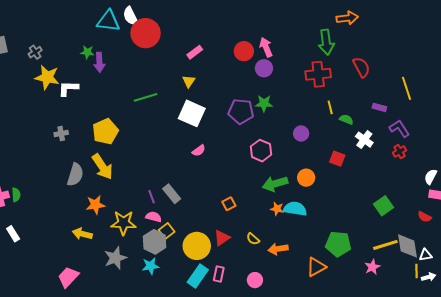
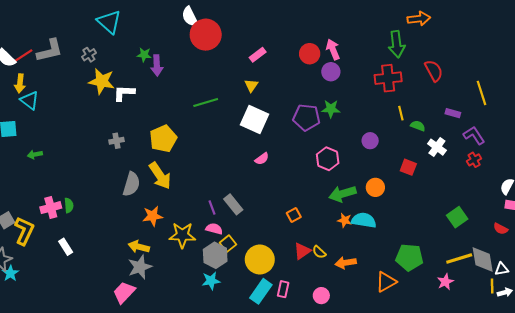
cyan triangle: (108, 21) -> (109, 22), moved, turned 35
red triangle: (222, 238) -> (302, 251), moved
gray star: (115, 258) -> (140, 267), moved

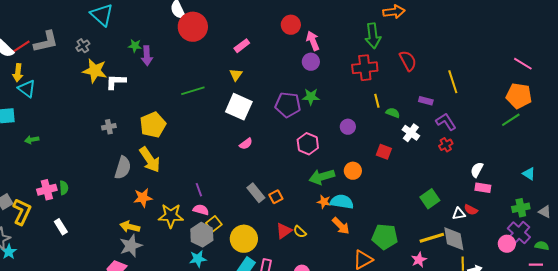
red circle: (310, 54) -> (291, 25), moved
gray rectangle: (233, 204) -> (256, 193), moved
orange arrow: (346, 263) -> (341, 226), moved, turned -126
white triangle: (502, 269) -> (459, 214), moved

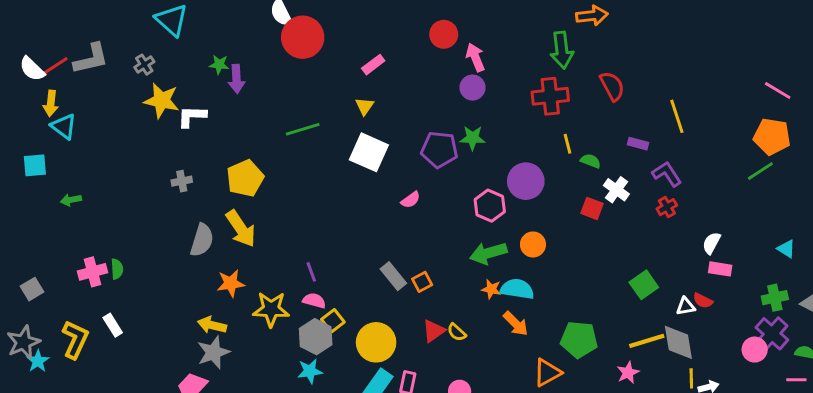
purple circle: (348, 127) -> (526, 181), size x1.6
pink semicircle: (246, 144) -> (411, 200), moved
pink hexagon: (308, 144) -> (490, 206), moved
red square: (384, 152) -> (592, 208), moved
yellow L-shape: (22, 212) -> (75, 339), moved

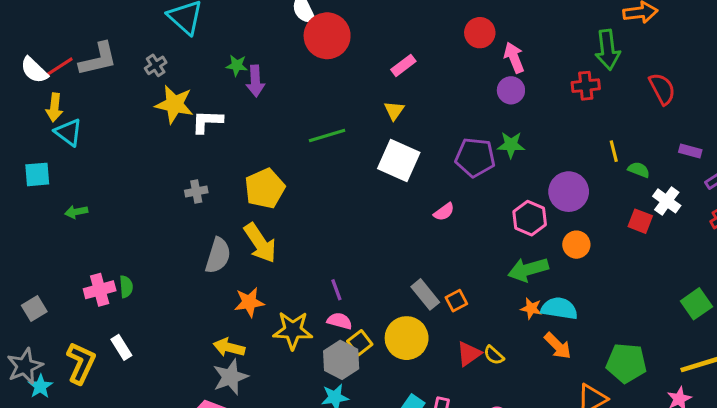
red cross: (550, 96) -> (586, 86), moved, size x0.7
orange circle: (533, 244) -> (576, 245), moved
yellow circle: (376, 342) -> (407, 338), moved

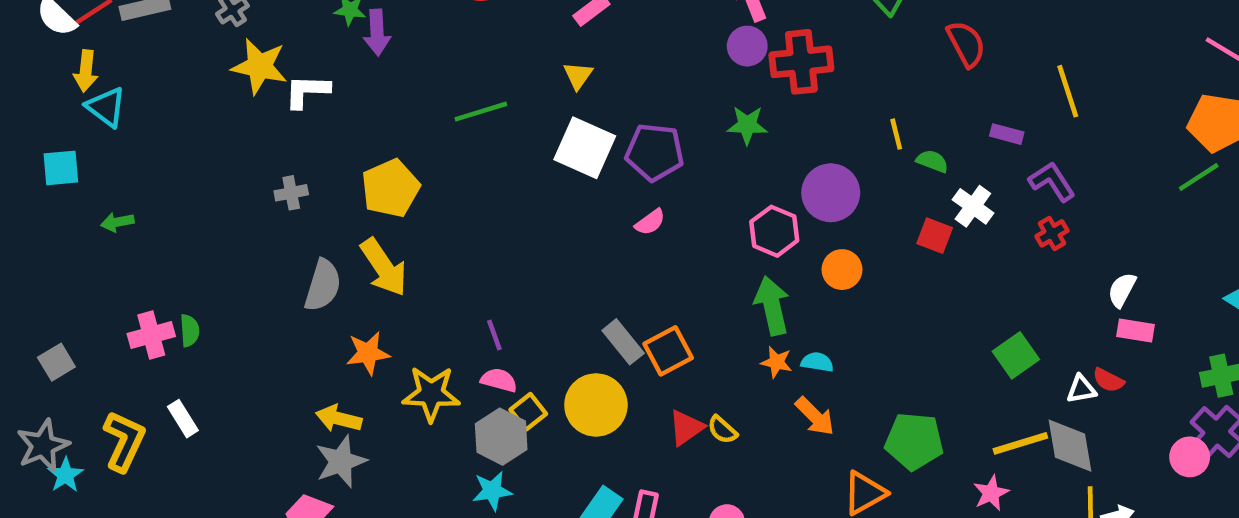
red cross: (586, 86) -> (801, 62), moved, size x1.5
purple pentagon: (475, 157) -> (655, 152), moved
green arrow: (528, 270) -> (772, 306), turned 93
orange square: (456, 301) -> (668, 351), size x1.5
cyan semicircle: (559, 308) -> (817, 362), size x0.6

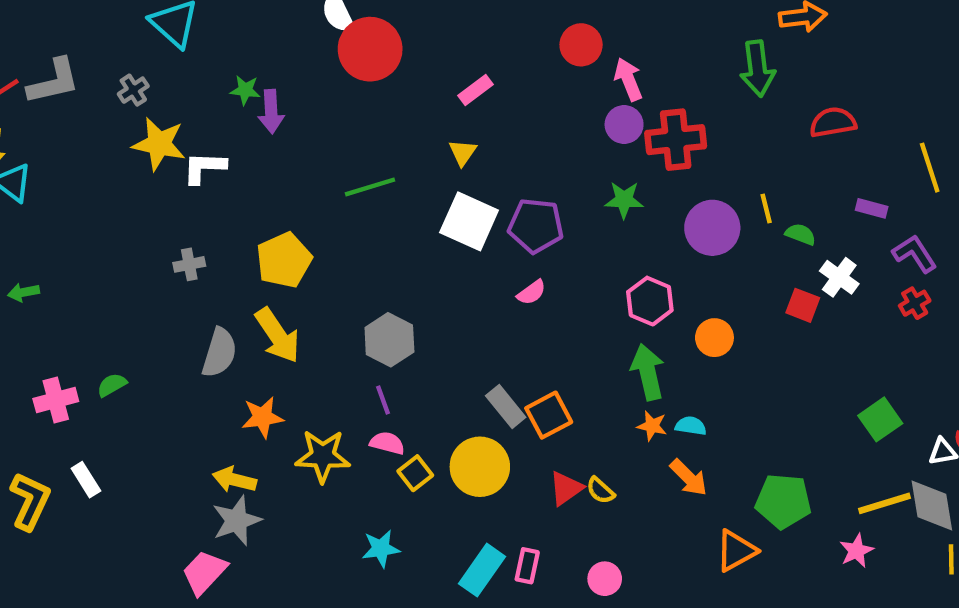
red semicircle: (966, 44) -> (833, 122), turned -72
purple circle: (831, 193) -> (712, 228), moved
green semicircle: (190, 330) -> (112, 385), moved, turned -116
gray hexagon: (501, 437) -> (389, 340), moved

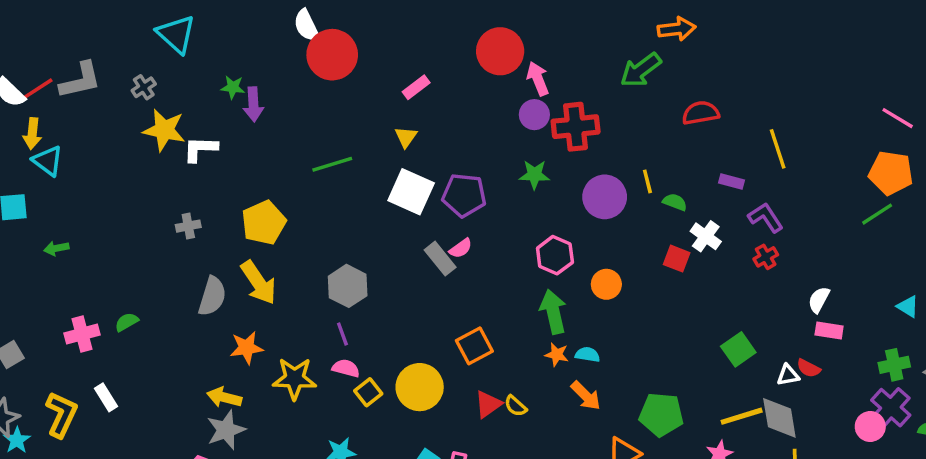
red circle: (581, 45) -> (500, 51), size x1.4
green arrow: (758, 69) -> (641, 70), turned 60
gray rectangle: (506, 406) -> (440, 259), moved

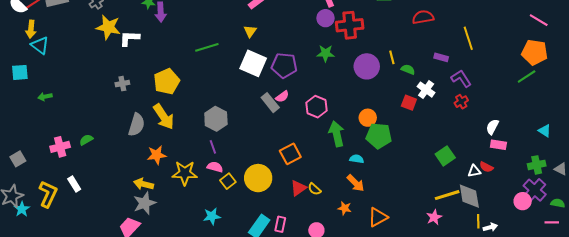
pink hexagon: (555, 255) -> (316, 107), moved
orange star: (557, 355) -> (345, 208), moved
green pentagon: (661, 415) -> (379, 136), moved

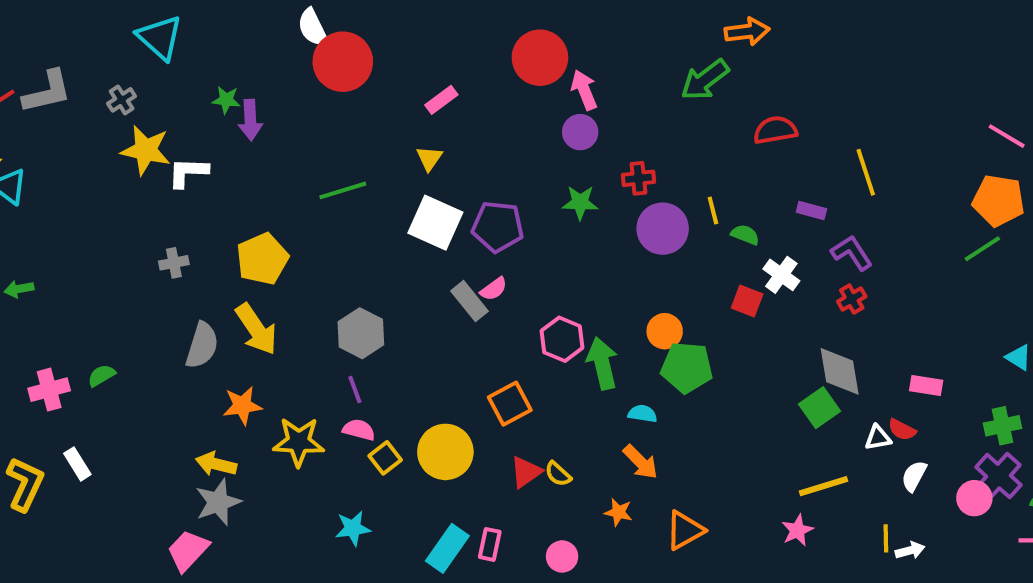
red cross: (350, 25) -> (638, 178), moved, size x0.6
pink hexagon: (316, 107) -> (562, 339), moved
white semicircle: (492, 127) -> (914, 476), moved
gray diamond: (469, 196) -> (840, 371), moved

